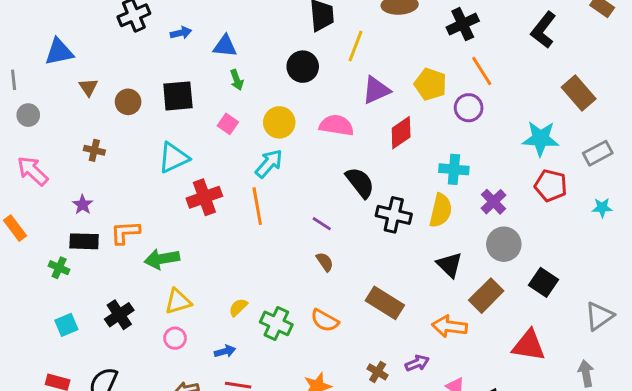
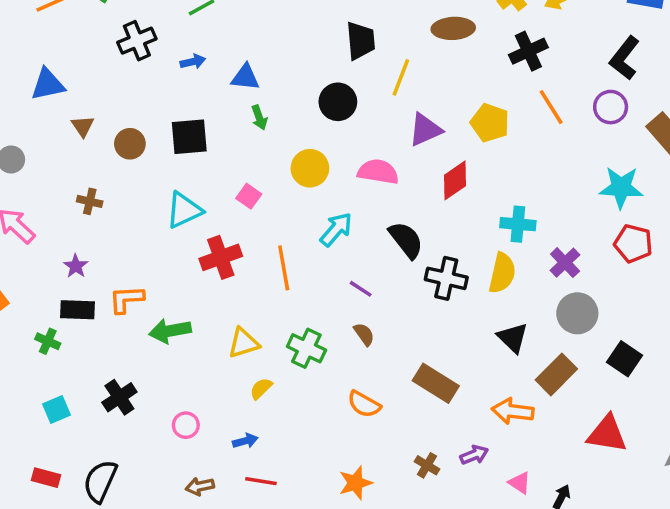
purple circle: (469, 108) -> (611, 107), moved
pink square: (228, 124) -> (249, 196), moved
cyan arrow: (269, 163) -> (336, 229), moved
yellow triangle: (178, 301) -> (244, 343), moved
green cross: (276, 323) -> (306, 348), moved

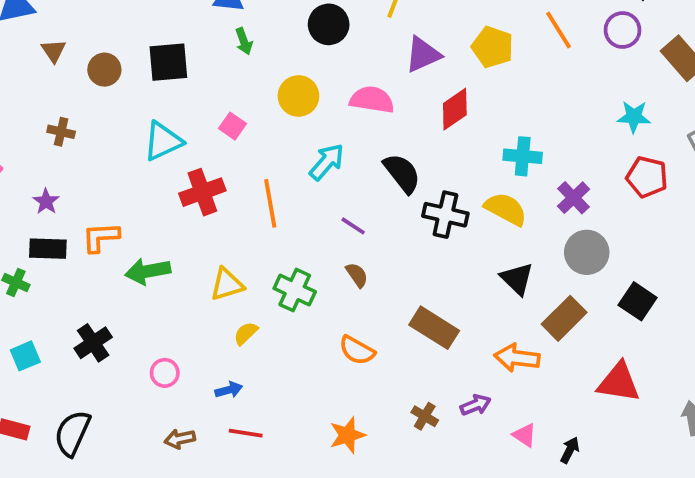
cyan star: (621, 187) -> (634, 117), size x0.7
yellow semicircle: (502, 273) -> (506, 209), turned -75

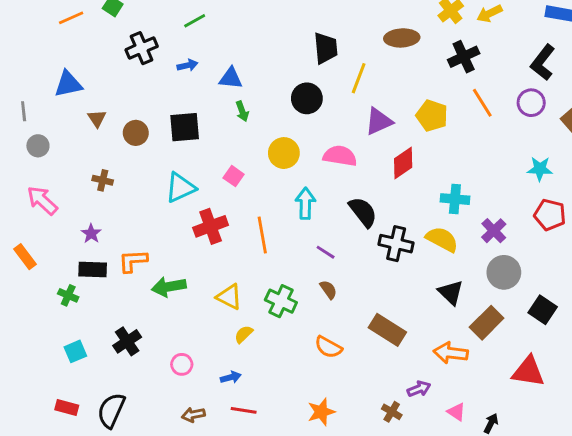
cyan arrow: (327, 162) -> (305, 203), turned -40
yellow triangle: (227, 284) -> (229, 297), turned 44
brown cross: (425, 416) -> (392, 412), moved

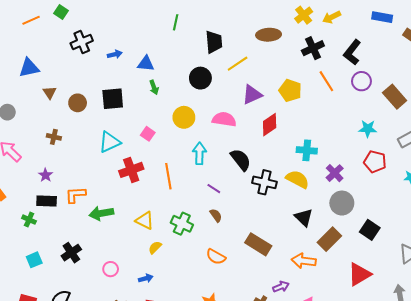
green line: (195, 21) -> (176, 22), moved, turned -49
black L-shape: (543, 62) -> (352, 52), moved
yellow line: (359, 78) -> (238, 64), turned 35
red triangle: (528, 372) -> (359, 274), turned -40

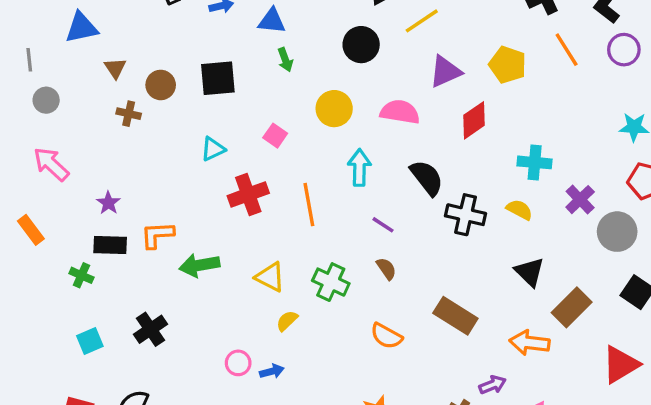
brown cross: (54, 137) -> (129, 114), moved
cyan triangle: (110, 142) -> (213, 149), size x0.7
yellow semicircle: (297, 179) -> (519, 210), size x0.7
gray circle: (342, 203) -> (617, 232), moved
pink circle: (111, 269) -> (238, 363), moved

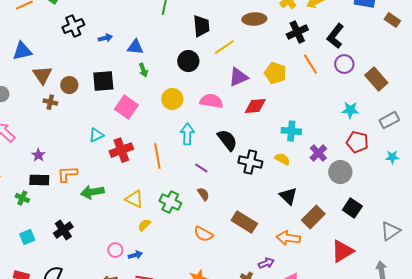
brown triangle: (115, 68) -> (42, 75), size x1.5
red diamond: (474, 120) -> (255, 106), turned 30
pink square: (275, 136) -> (126, 107), moved, size x1.6
cyan triangle: (213, 149) -> (96, 135), moved

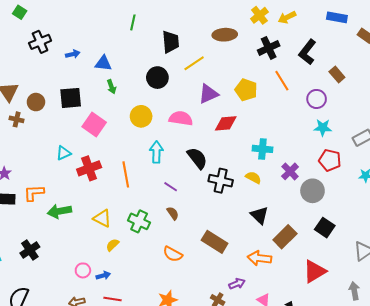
purple circle: (344, 64) -> (317, 99), moved
brown rectangle: (376, 79) -> (337, 74), moved, size x0.7

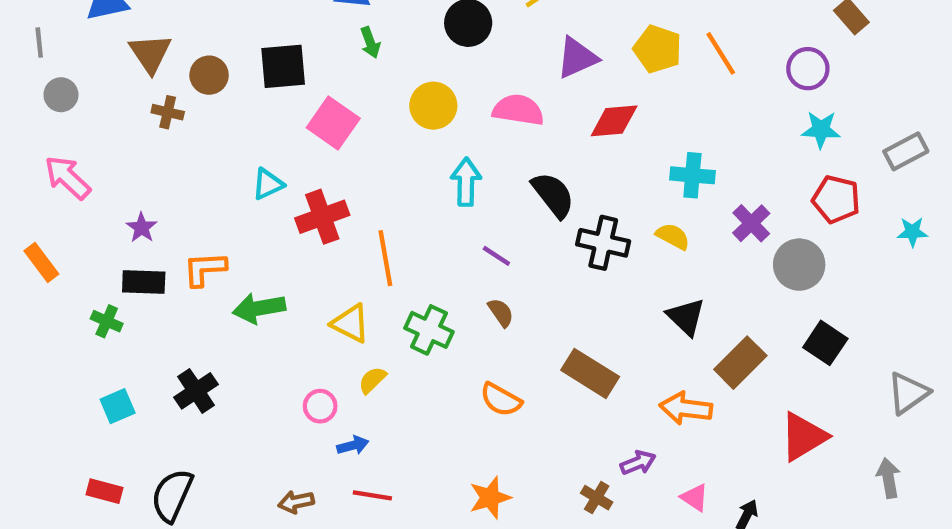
orange line: (282, 81) -> (721, 53), moved
orange line: (126, 174) -> (385, 258), moved
pink circle: (83, 270) -> (320, 406), moved

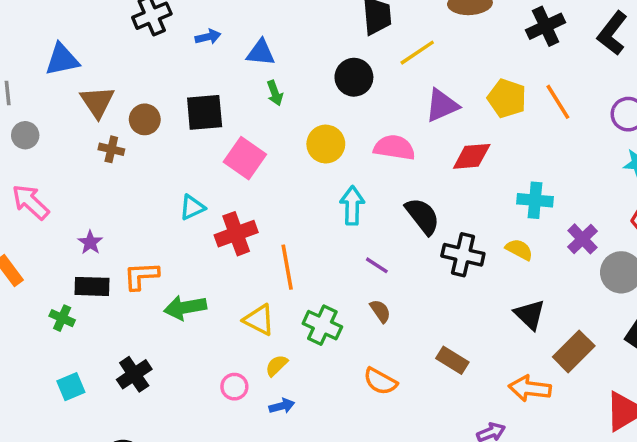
brown rectangle: (590, 373) -> (452, 360), size x0.7
blue arrow: (353, 445) -> (282, 406), moved

